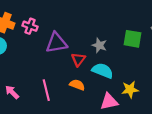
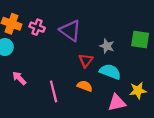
purple triangle: (56, 43) -> (70, 30), moved, turned 45
pink arrow: (12, 92) -> (19, 78), moved

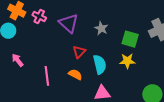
gray star: (107, 46) -> (101, 28), moved
cyan semicircle: (110, 72) -> (100, 64), turned 48
yellow star: (138, 91) -> (127, 61), moved

